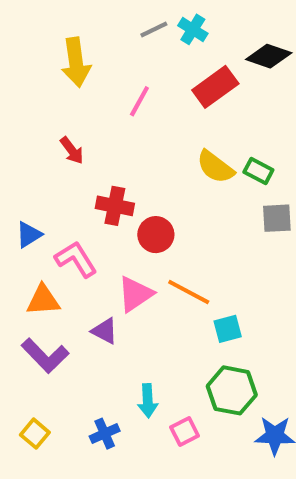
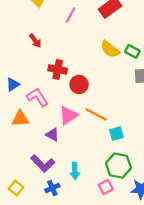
purple L-shape: (45, 356) -> (43, 163), moved
pink square: (185, 431) -> (106, 187), moved

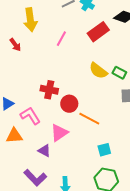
red arrow: (35, 41) -> (15, 45), moved
orange line: (96, 114) -> (89, 119), moved

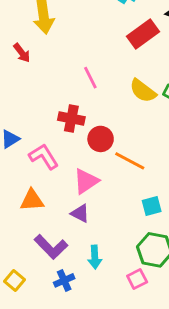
pink line: (61, 39) -> (90, 78), moved, turned -56
orange triangle: (14, 136) -> (32, 200), moved
purple triangle: (44, 151) -> (80, 213), moved

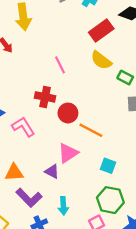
yellow semicircle: (143, 91) -> (101, 60), moved
pink triangle: (86, 181) -> (68, 153), moved
orange triangle: (32, 200) -> (14, 173), moved
cyan square: (152, 206) -> (108, 166), turned 35

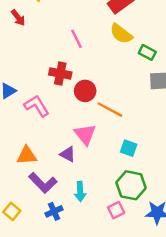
pink triangle: (68, 153) -> (85, 134), turned -35

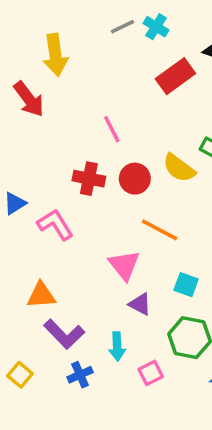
red arrow: (18, 18) -> (29, 99), size x1.5
yellow semicircle: (121, 34) -> (179, 168), moved
red circle: (85, 91) -> (135, 179), moved
purple triangle: (68, 154) -> (140, 304), moved
pink square: (116, 210) -> (151, 373), moved

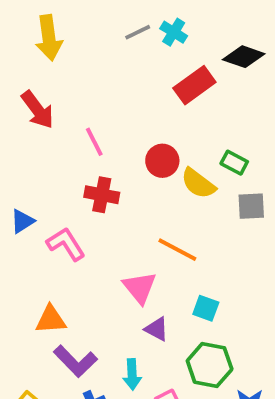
yellow arrow: (55, 55) -> (49, 38), moved
pink line: (112, 129) -> (94, 142), moved
red circle: (135, 179) -> (162, 161), moved

